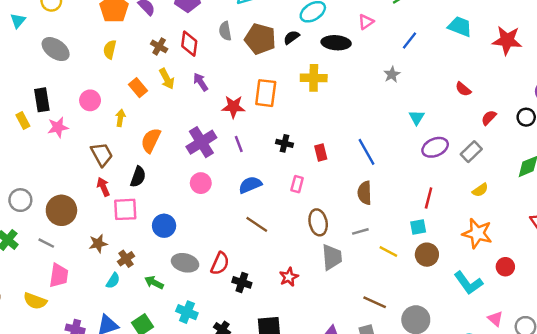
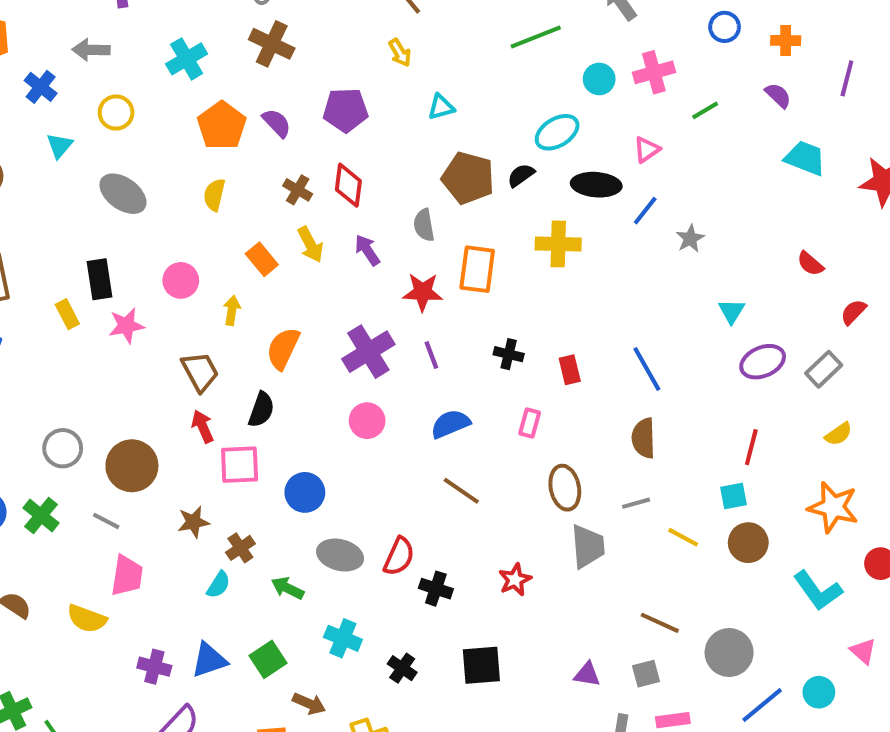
gray semicircle: (225, 31) -> (424, 225), moved
blue line: (409, 40) -> (645, 211), moved

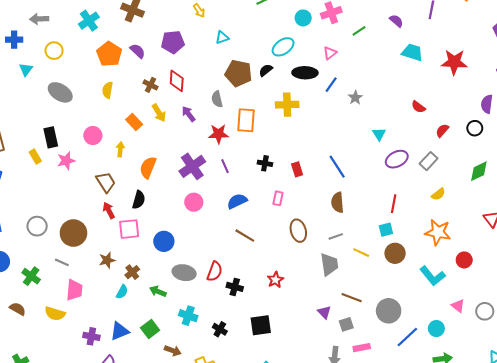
blue cross: (41, 87) -> (14, 40), turned -35
green cross: (41, 515) -> (31, 276), moved
gray trapezoid: (588, 546) -> (329, 264), moved
purple triangle: (587, 674) -> (324, 312), moved, turned 40

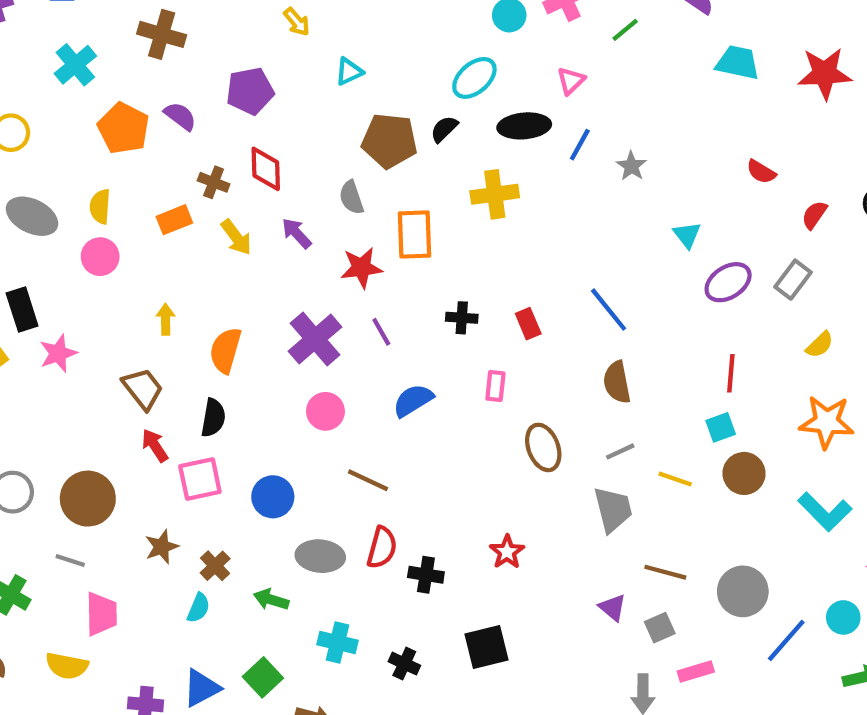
yellow semicircle: (108, 90) -> (100, 206), moved
orange rectangle: (134, 122) -> (174, 220), moved, turned -63
pink circle: (93, 135) -> (100, 257), moved
brown line: (245, 236) -> (368, 480), moved

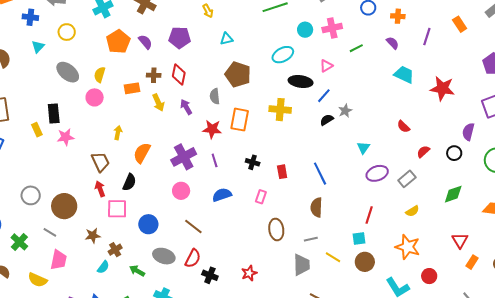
black semicircle: (444, 129) -> (327, 120), moved
brown cross: (214, 182) -> (154, 75), turned -32

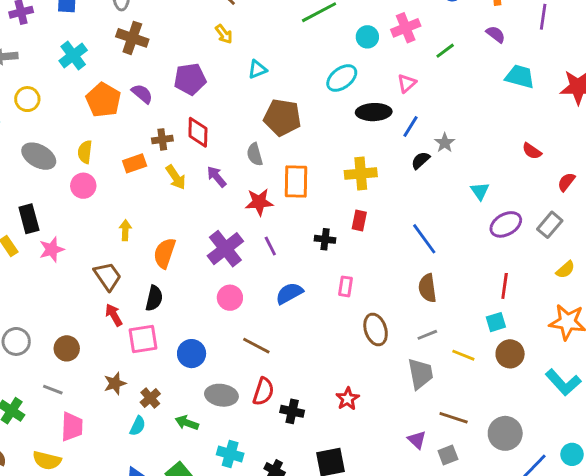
yellow cross: (280, 110) -> (361, 174), moved
red rectangle: (282, 172) -> (359, 220), moved, turned 32
brown circle: (64, 206) -> (67, 348), size x0.7

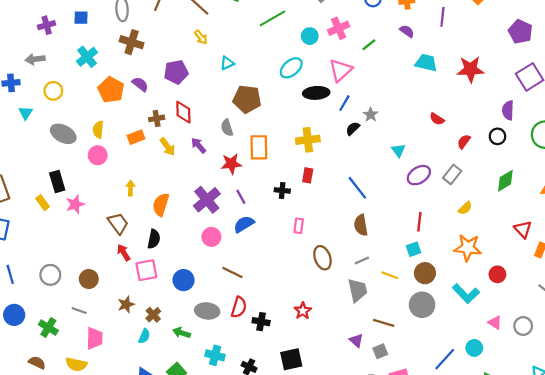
pink triangle: (407, 83) -> (341, 70), size x1.6
blue semicircle: (289, 293) -> (244, 224), moved
gray circle: (505, 433) -> (422, 305), moved

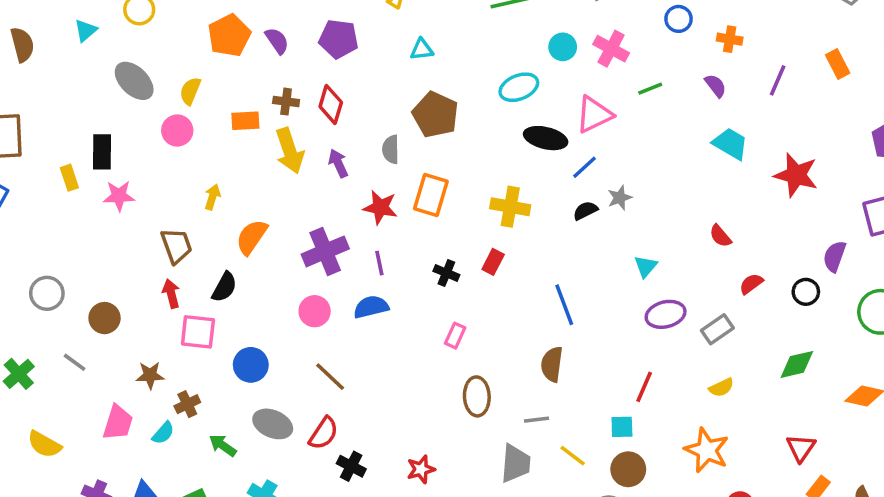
pink cross: (339, 28) -> (611, 49), turned 35
yellow arrow: (168, 147) -> (290, 151), size x1.4
pink trapezoid: (94, 338) -> (118, 423), moved

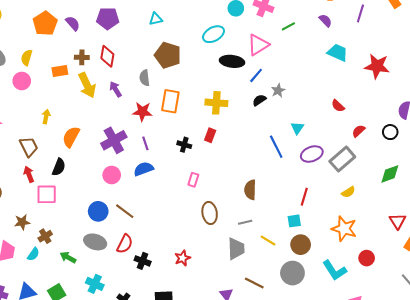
blue line: (564, 305) -> (276, 147), moved
gray rectangle: (717, 329) -> (342, 159), size x1.4
blue circle: (251, 365) -> (98, 211), moved

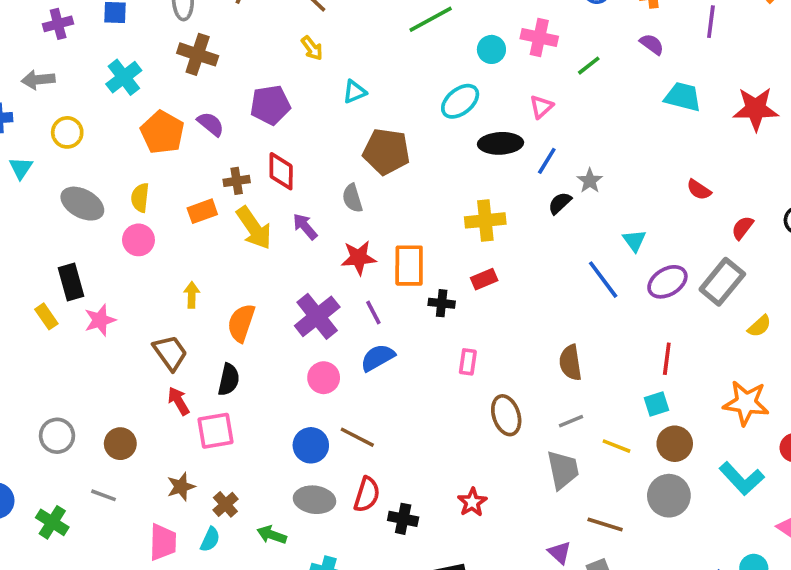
pink triangle: (258, 45) -> (541, 107), size x0.6
orange rectangle: (170, 101) -> (409, 266), moved
red rectangle: (210, 135) -> (484, 279), turned 56
yellow semicircle: (348, 192) -> (759, 326), moved

